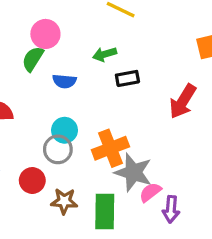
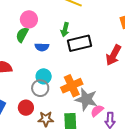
green arrow: (105, 54) -> (65, 30), turned -56
black rectangle: (127, 78) -> (80, 43), size x1.6

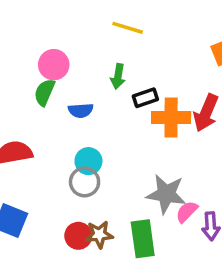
black rectangle: (80, 43) -> (145, 98), size x0.6
orange cross: (72, 86) -> (171, 117), moved, turned 30
red circle: (26, 108) -> (78, 236), moved

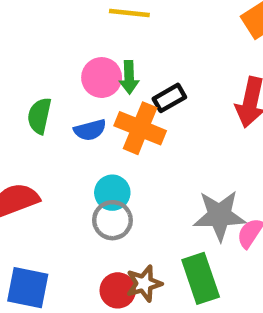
pink circle: (54, 65) -> (102, 78), moved
orange cross: (171, 117) -> (140, 128), moved, turned 33

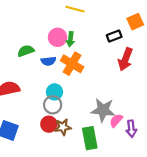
black rectangle: (169, 98) -> (114, 36), moved
green semicircle: (39, 116) -> (26, 51), turned 49
brown star: (144, 284) -> (63, 127), moved
red circle: (118, 290) -> (49, 124), moved

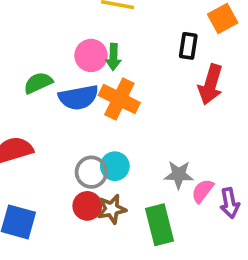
black rectangle: (114, 36) -> (188, 46), turned -56
blue semicircle: (48, 61) -> (78, 97), size x1.5
cyan circle: (54, 92) -> (115, 166), moved
gray star: (103, 110) -> (179, 175), size x0.7

